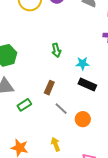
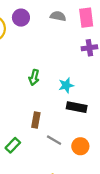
green arrow: (56, 50) -> (34, 77), turned 40

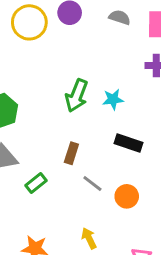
green arrow: (34, 77) -> (77, 96), size x1.5
cyan star: (66, 85) -> (113, 99), moved

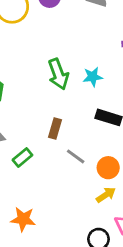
green arrow: (77, 96) -> (58, 74), turned -40
yellow arrow: (89, 238) -> (106, 195), moved, turned 84

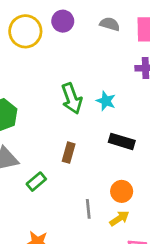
cyan star: (93, 77) -> (106, 101), turned 30
gray line: (76, 156) -> (88, 209), moved, turned 48

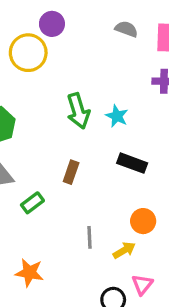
purple circle: (63, 21) -> (52, 24), moved
yellow circle: (25, 31) -> (28, 53), moved
orange circle: (122, 191) -> (143, 221), moved

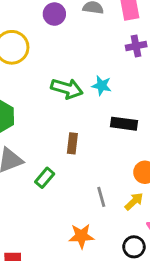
purple circle: (52, 24) -> (54, 14), moved
green arrow: (78, 111) -> (67, 89), turned -44
orange star: (29, 273) -> (81, 236), moved

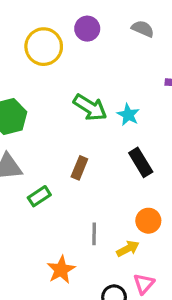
purple circle: (54, 14) -> (87, 29), moved
black rectangle: (124, 124) -> (141, 162), turned 35
orange star: (81, 236) -> (61, 270), turned 30

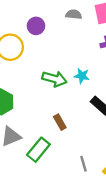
brown rectangle: (79, 168) -> (60, 122), turned -35
green rectangle: (39, 196) -> (38, 150), size x1.5

